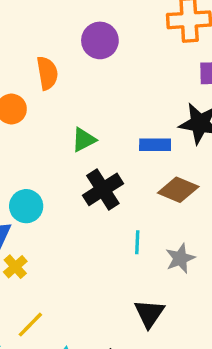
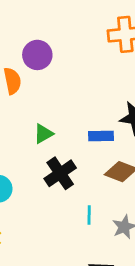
purple circle: (100, 40) -> (37, 55), moved

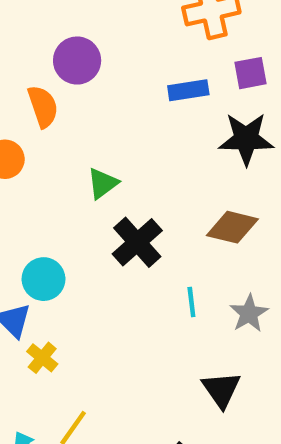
blue rectangle: (101, 136) -> (188, 90), moved

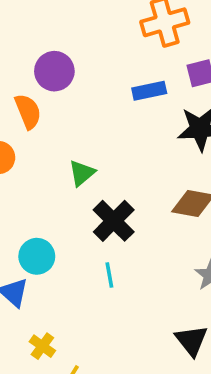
cyan line: (191, 302) -> (109, 275), moved
yellow cross: (42, 358) -> (42, 346), moved

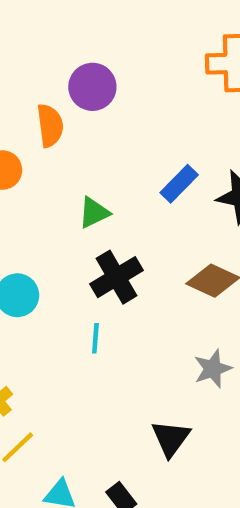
blue rectangle: (149, 91) -> (179, 184), moved, turned -48

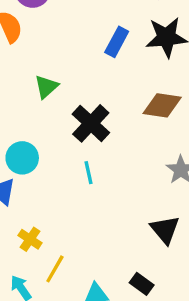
green triangle: (94, 213) -> (46, 87), moved

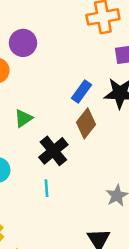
brown diamond: (162, 105) -> (86, 123), moved, turned -68

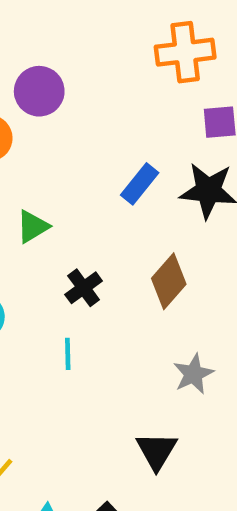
brown diamond: (86, 123) -> (169, 281), moved
black cross: (53, 151) -> (84, 288), size x0.7

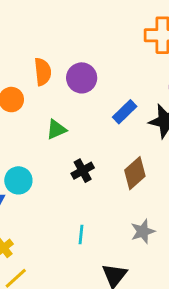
purple circle: (39, 91) -> (82, 78), moved
cyan line: (68, 354) -> (81, 234), moved

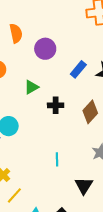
orange semicircle: (43, 72) -> (16, 33), moved
black cross: (83, 171) -> (56, 105), moved, turned 35

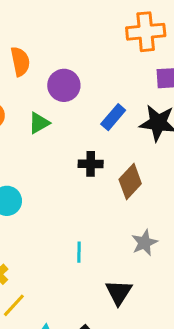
green triangle: (31, 87) -> (39, 123), moved
black cross: (56, 105) -> (91, 164), moved

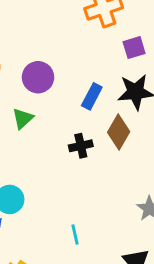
brown diamond: (130, 181) -> (119, 132), moved
cyan line: (79, 252) -> (75, 234), moved

